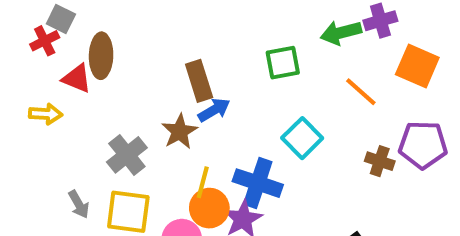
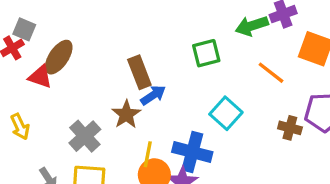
brown ellipse: (101, 56) -> (59, 57), turned 36
yellow arrow: (46, 114) -> (20, 127), moved, turned 65

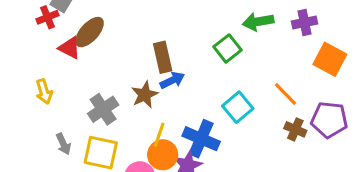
green arrow: (252, 26) -> (258, 22), moved
green square: (206, 53) -> (228, 48), turned -32
orange line: (271, 73) -> (286, 94), moved

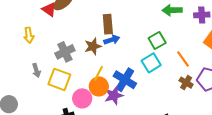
green square: (228, 48) -> (157, 41), moved

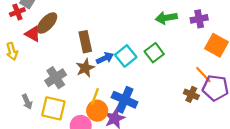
brown rectangle: (108, 24) -> (85, 42), moved
yellow arrow: (29, 35) -> (12, 51), moved
orange line: (183, 59) -> (203, 75), moved
cyan square: (151, 63) -> (126, 56), moved

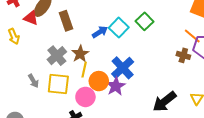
brown rectangle: (85, 42) -> (66, 21), moved
brown star: (85, 68) -> (80, 54), moved
yellow line: (95, 96) -> (84, 70), moved
blue cross: (125, 100) -> (123, 68), turned 30

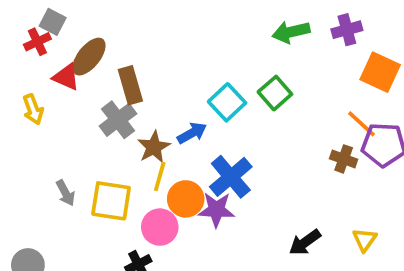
blue arrow: (100, 32) -> (192, 133), moved
gray cross: (57, 56) -> (118, 120), moved
purple star: (116, 86) -> (216, 210), turned 30
black arrow: (165, 102) -> (305, 242), size x0.7

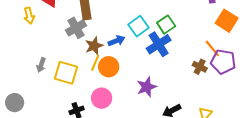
blue cross: (231, 177) -> (159, 44), moved
gray arrow: (66, 193) -> (41, 65), turned 40
orange circle: (186, 199) -> (109, 67), moved
purple star: (216, 210) -> (147, 87), moved, turned -30
pink circle: (160, 227) -> (102, 98), moved

